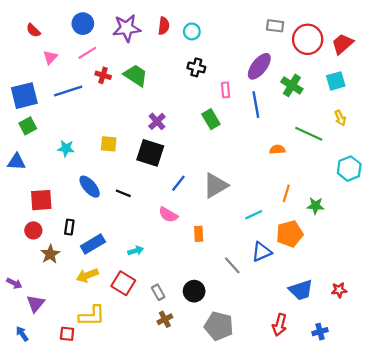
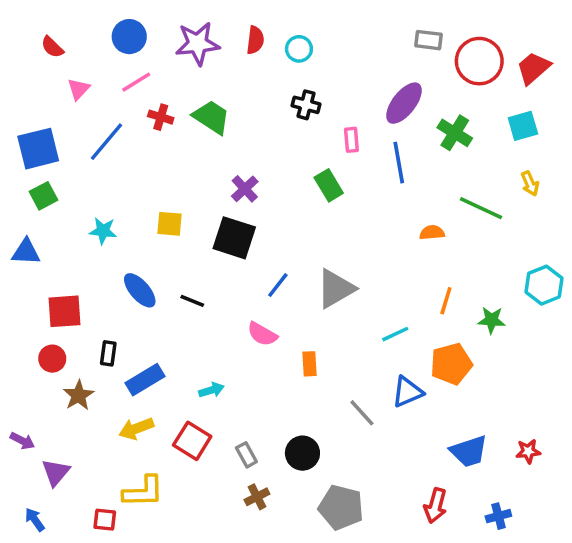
blue line: (68, 91) -> (106, 142), turned -32
cyan hexagon: (349, 169) -> (544, 285), moved

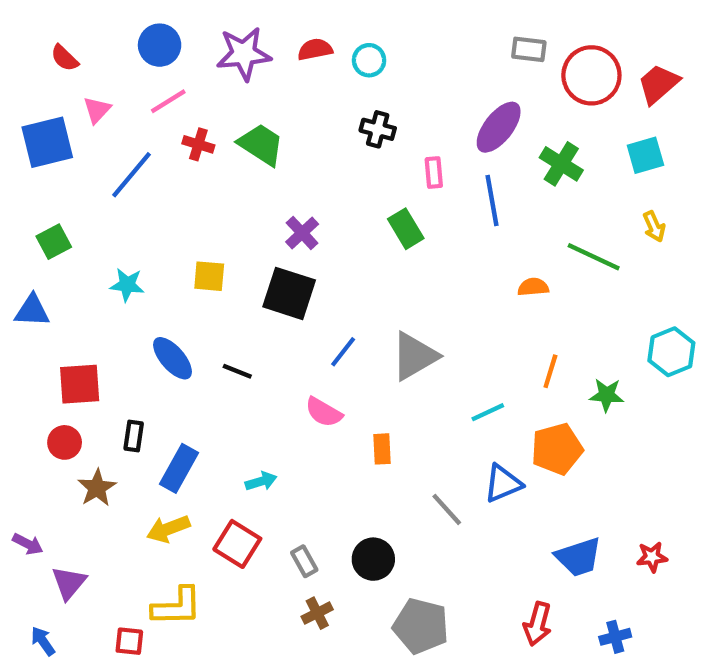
red semicircle: (255, 40) -> (315, 49), turned -108
blue square: (38, 149) -> (47, 142), moved
blue rectangle: (145, 380) -> (179, 468), turned -30

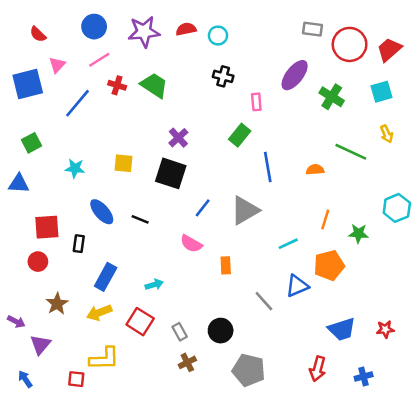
blue line: (492, 201) -> (268, 167), moved
green rectangle: (406, 229) -> (240, 135), turned 70
black rectangle: (134, 436) -> (79, 244), moved
brown star: (97, 488) -> (57, 304), moved

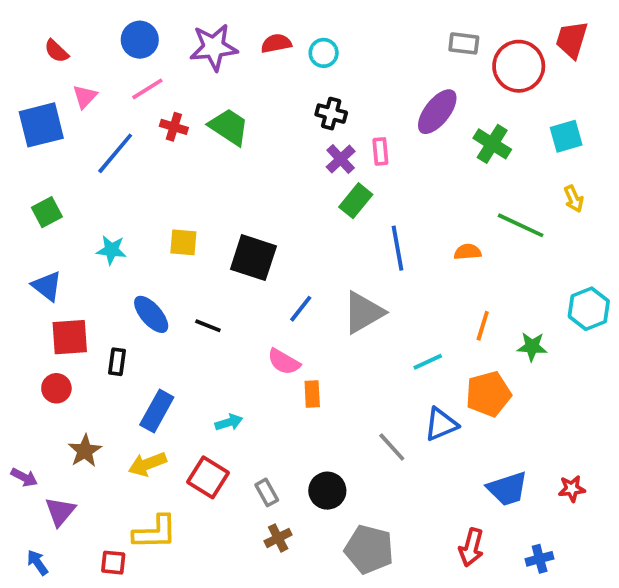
red trapezoid: (389, 50) -> (572, 40), moved, turned -32
purple cross: (178, 138) -> (341, 159), moved
blue triangle: (19, 184) -> (47, 286), moved, turned 35
orange rectangle: (226, 265) -> (312, 394), moved

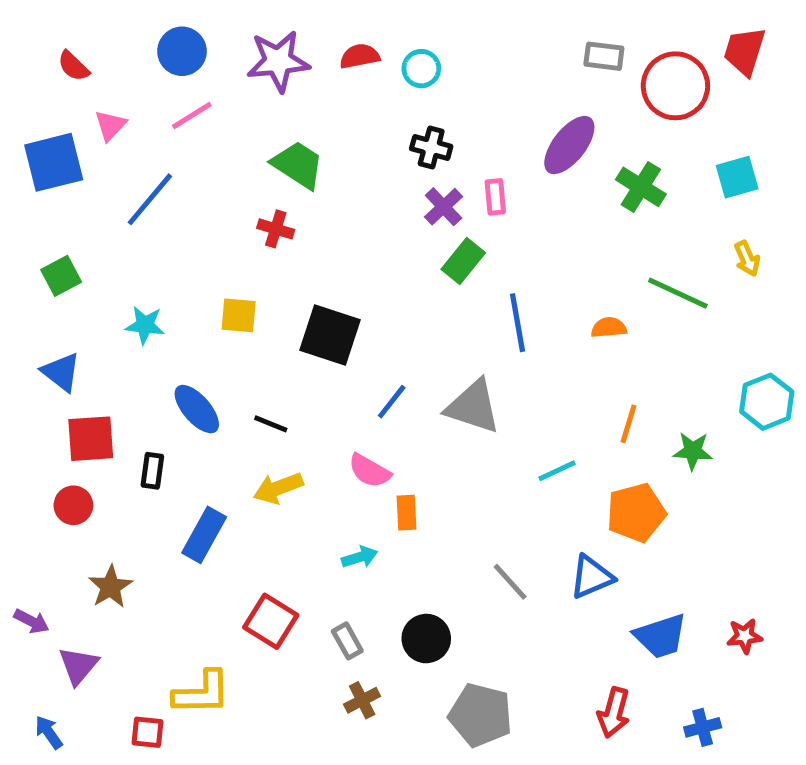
red cross: (174, 127) -> (276, 229), moved
gray triangle: (363, 312) -> (473, 407), turned 48
cyan arrow: (229, 422) -> (360, 557), moved
blue triangle: (441, 424) -> (592, 577), moved
yellow arrow: (147, 464) -> (278, 488), moved

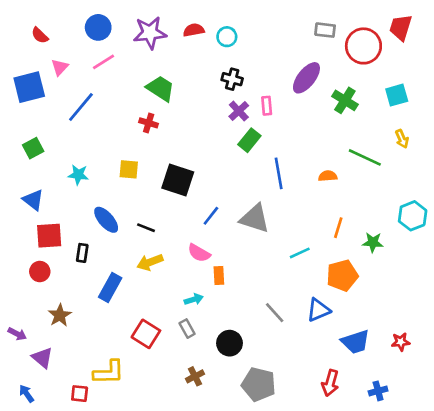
gray rectangle: (347, 641) -> (187, 329), moved
purple triangle: (78, 666) -> (42, 358), turned -30

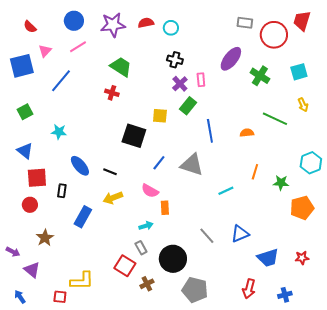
yellow square: (129, 169) -> (160, 116), moved
orange pentagon: (342, 275) -> (302, 208), moved
red square: (146, 334) -> (125, 266), moved
black circle: (229, 343) -> (173, 259), size x1.4

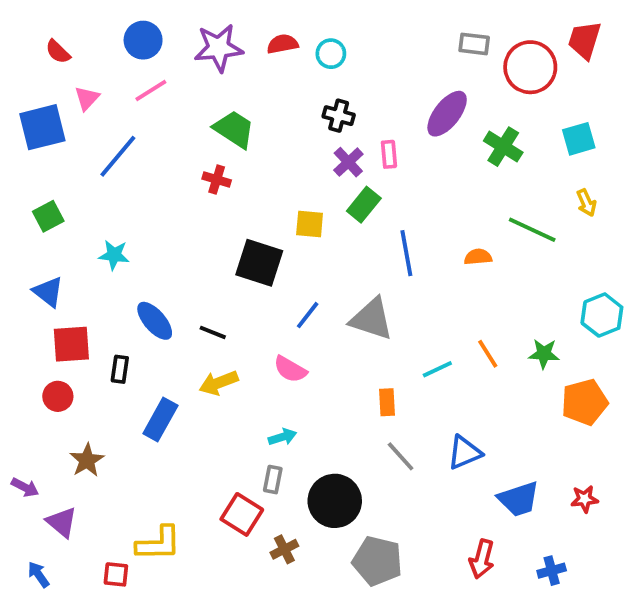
orange line: (255, 172) -> (488, 354), moved, turned -49
orange rectangle: (165, 208) -> (387, 402), moved
gray rectangle: (141, 248) -> (273, 480), turned 40

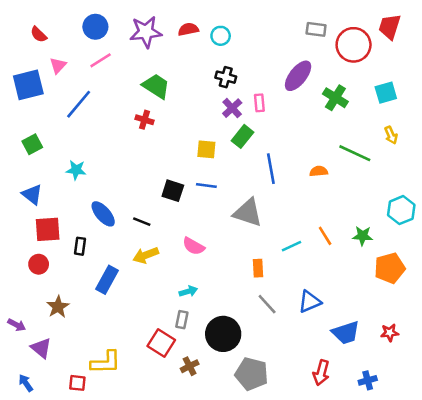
black square: (259, 263) -> (173, 191), moved, size x0.7
blue line: (308, 315) -> (206, 185), moved, turned 60

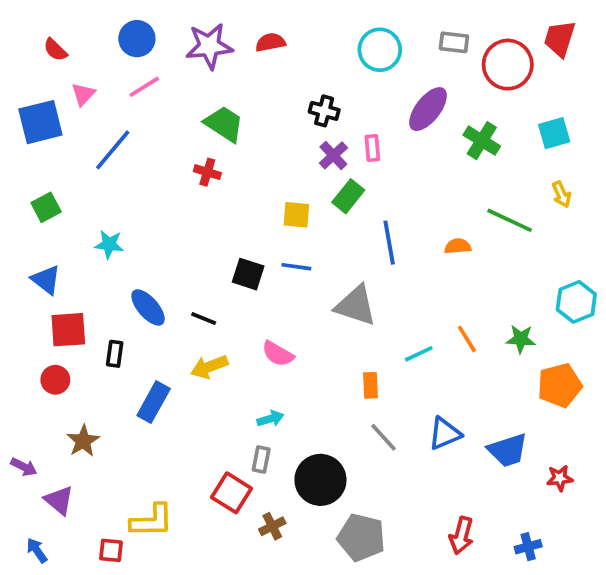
cyan circle: (221, 36) -> (380, 50), moved, size x1.5
blue trapezoid: (346, 333) -> (508, 450), moved

